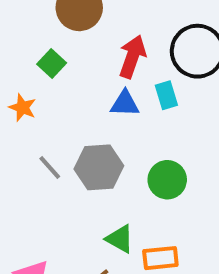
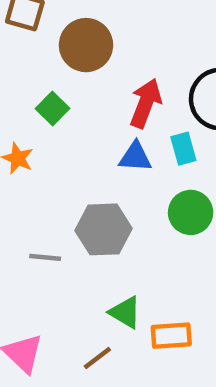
gray line: (50, 168) -> (45, 257), moved, turned -44
green circle: (167, 180) -> (191, 212), moved

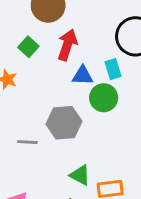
red arrow: (146, 103) -> (67, 45), moved
green circle: (191, 212) -> (104, 98), moved

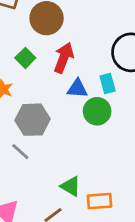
gray hexagon: (64, 123) -> (32, 120), moved
gray line: (27, 142) -> (20, 152), turned 36

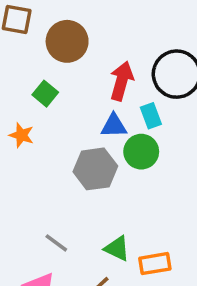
red arrow: (64, 58) -> (122, 81), moved
gray hexagon: (32, 120) -> (95, 169), moved
gray line: (20, 152) -> (56, 243), moved

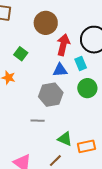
brown circle: (67, 41) -> (46, 23), moved
green circle: (141, 152) -> (87, 88), moved
gray line: (56, 243) -> (38, 121), moved, turned -32

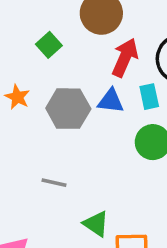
green square: (21, 54) -> (49, 45), moved
gray hexagon: (51, 95) -> (68, 109), moved

